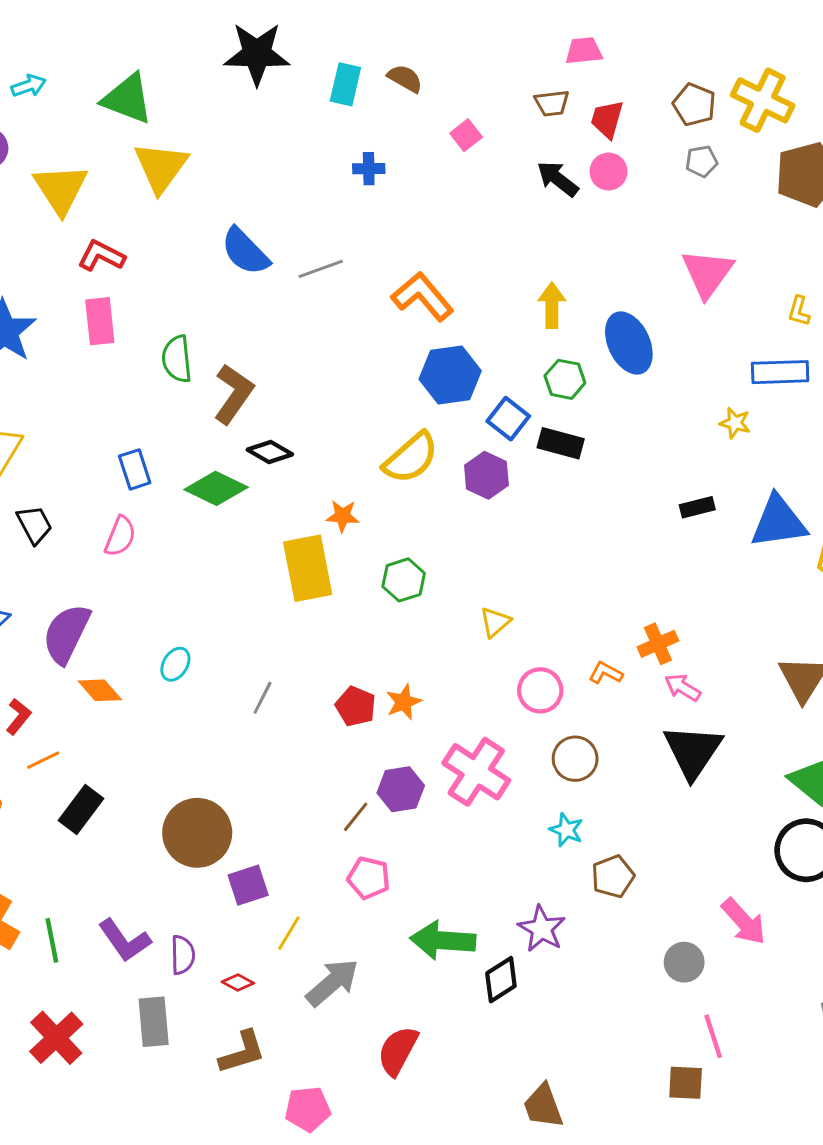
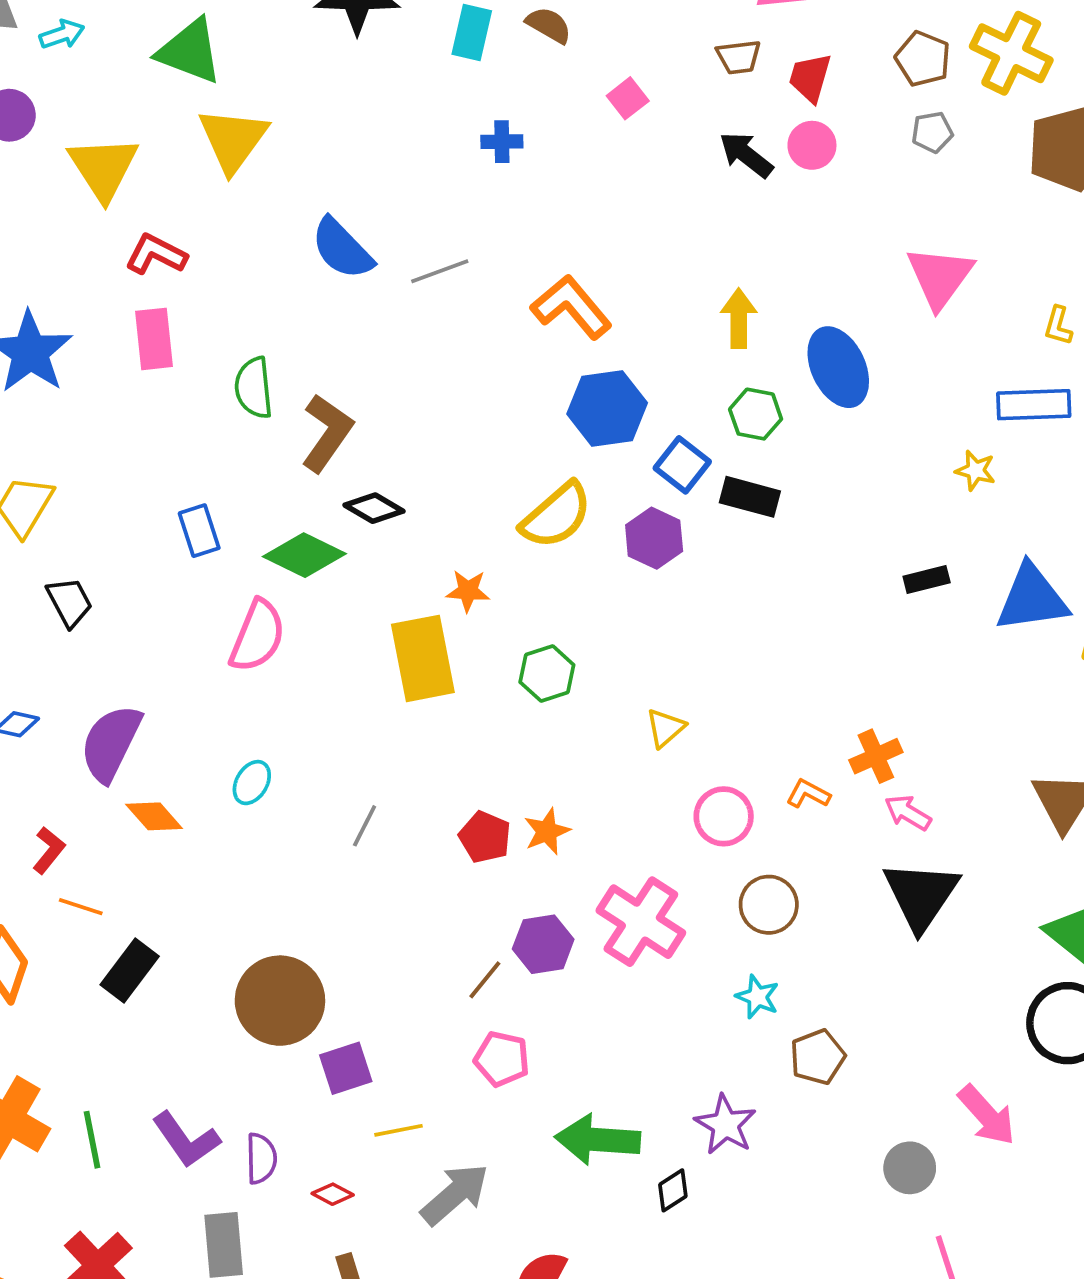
pink semicircle: (120, 536) -> (257, 636), moved, size x1.4
orange line: (43, 760) -> (81, 907), turned 44
yellow line: (289, 933) -> (398, 1130), turned 48
black diamond: (501, 980) -> (673, 1190), size x0.7

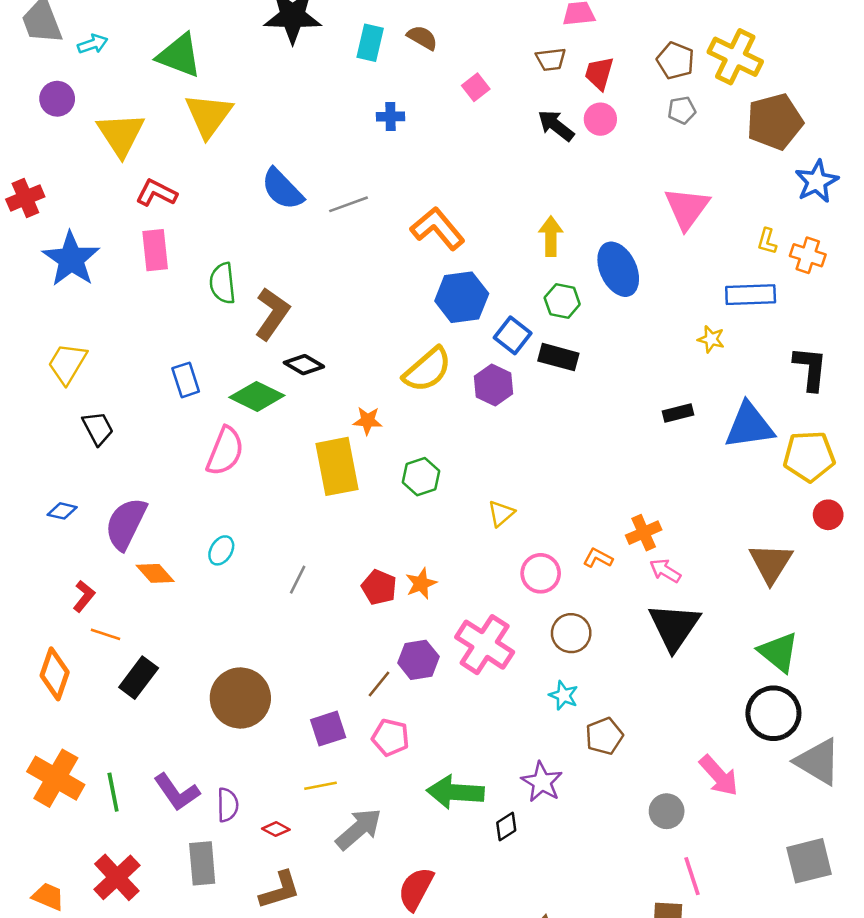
purple square: (346, 1068) -> (328, 729), moved

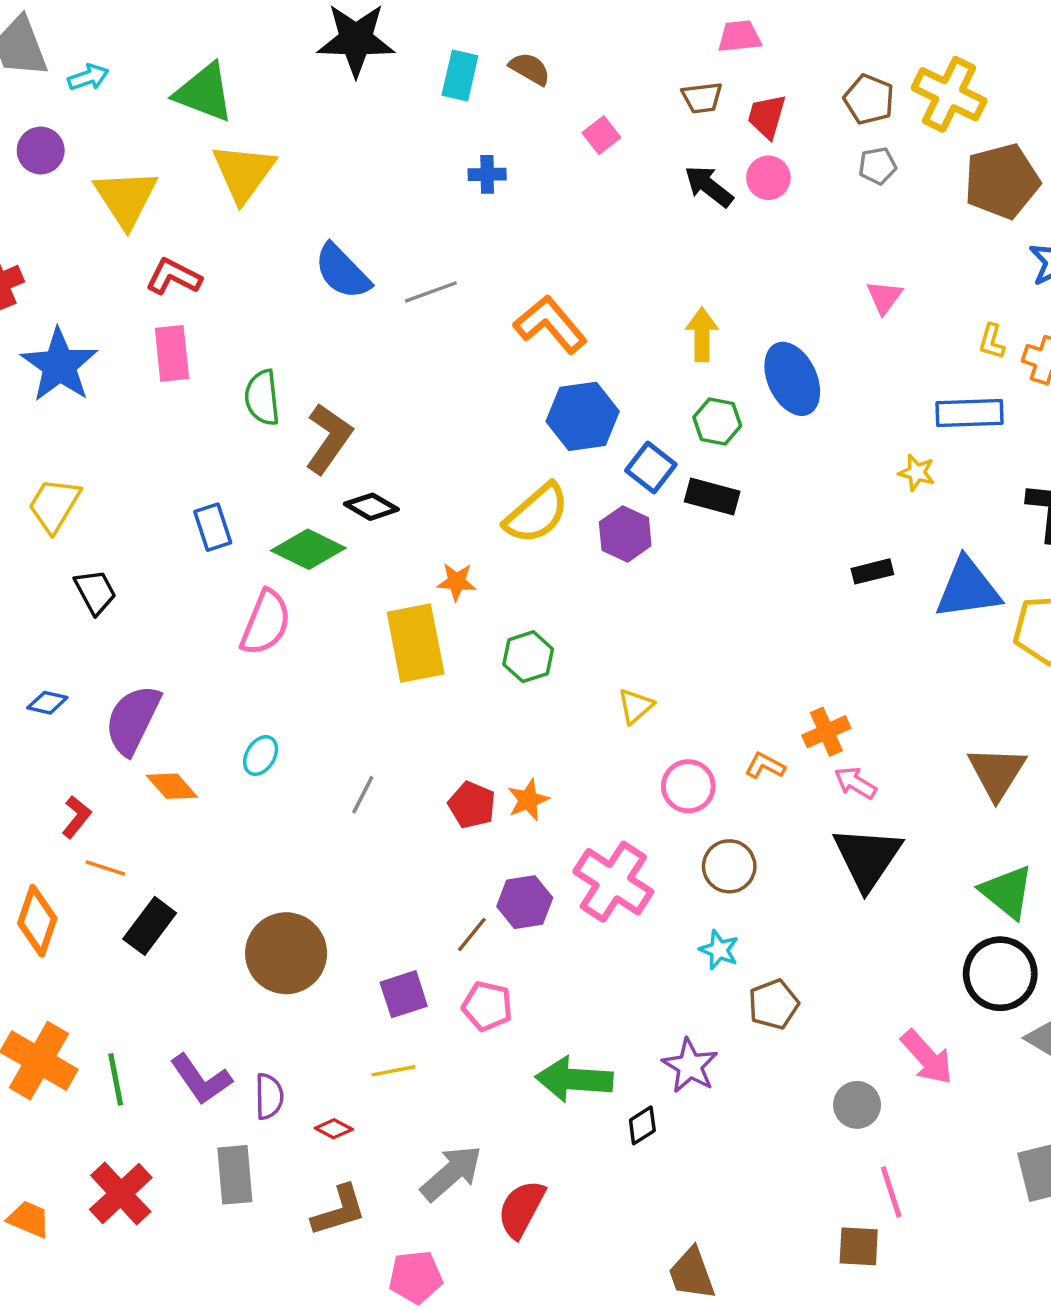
pink triangle: (687, 208) -> (884, 297), size x0.6
gray arrow: (359, 829) -> (451, 1173), moved

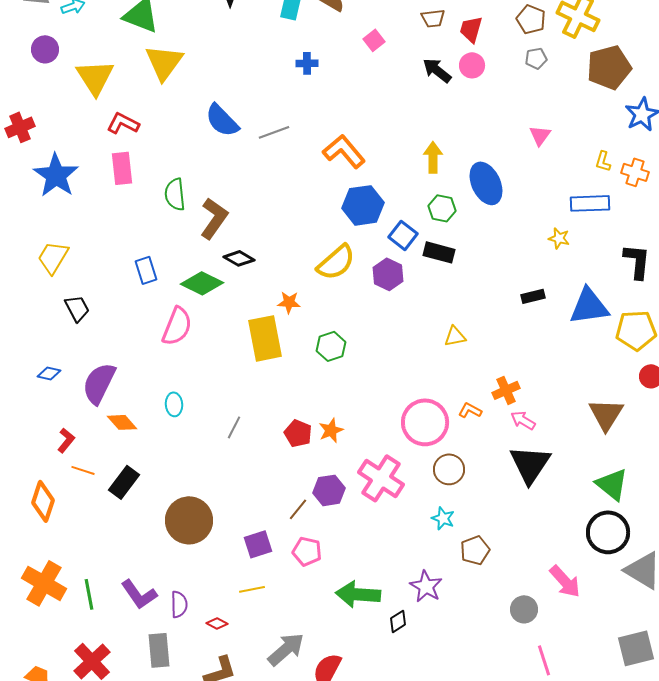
yellow triangle: (635, 706) -> (455, 336), moved, turned 30
cyan ellipse: (261, 756) -> (174, 404), turned -35
pink circle: (688, 786) -> (425, 422), size x1.5
black rectangle: (150, 926) -> (124, 482), moved

